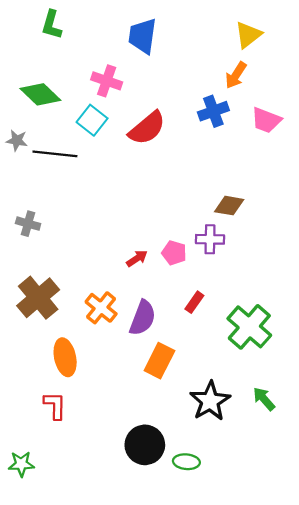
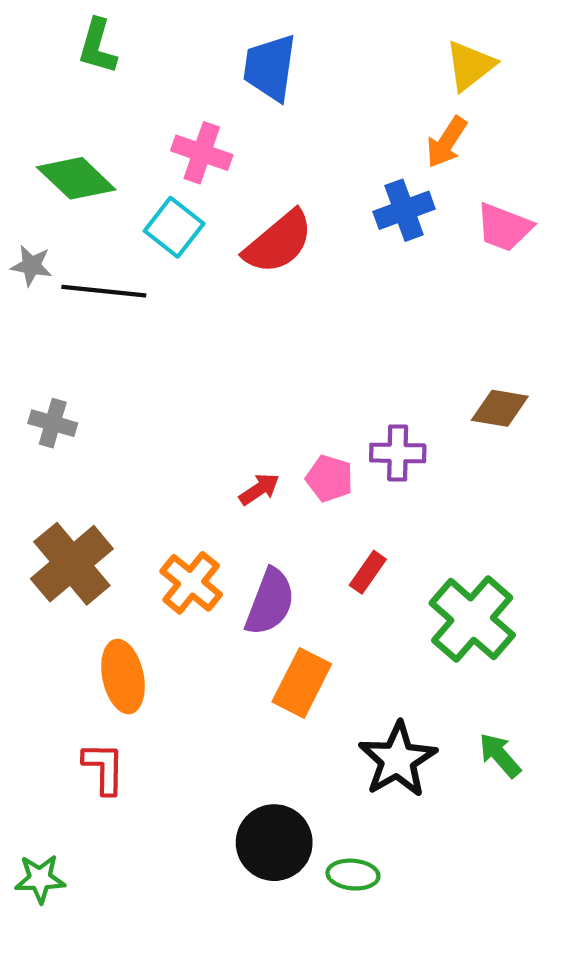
brown diamond: (229, 206) -> (500, 408), moved

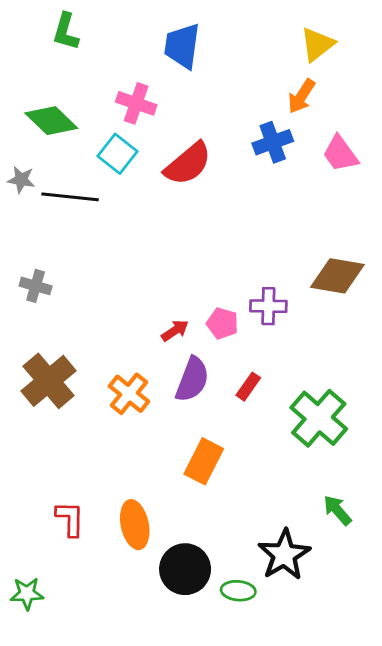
pink trapezoid: (504, 227) -> (340, 154), turned 33
brown diamond: (500, 408) -> (337, 276), size x1.4
purple semicircle: (270, 602) -> (192, 379), moved
orange ellipse: (123, 677) -> (135, 525), moved
black star: (398, 760) -> (284, 555), moved

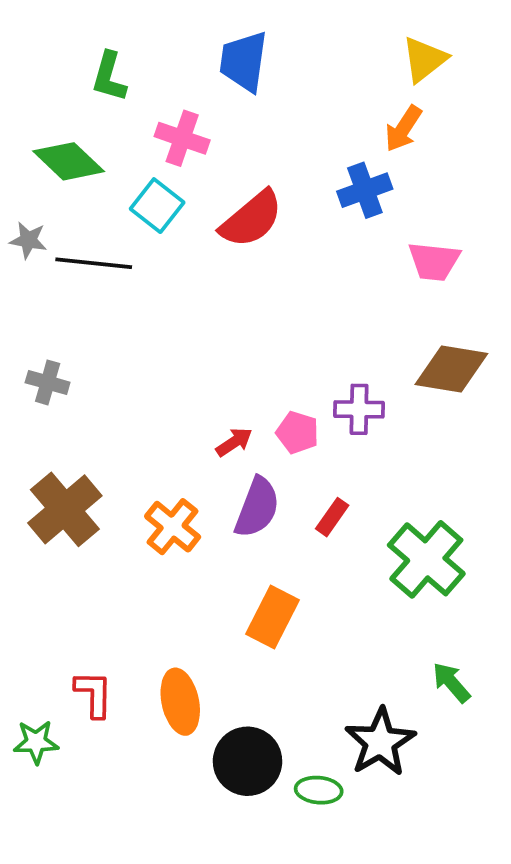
green L-shape: (66, 32) -> (109, 77), moved
pink trapezoid: (340, 154) -> (434, 261), moved, turned -48
green star: (27, 594) -> (36, 742), moved

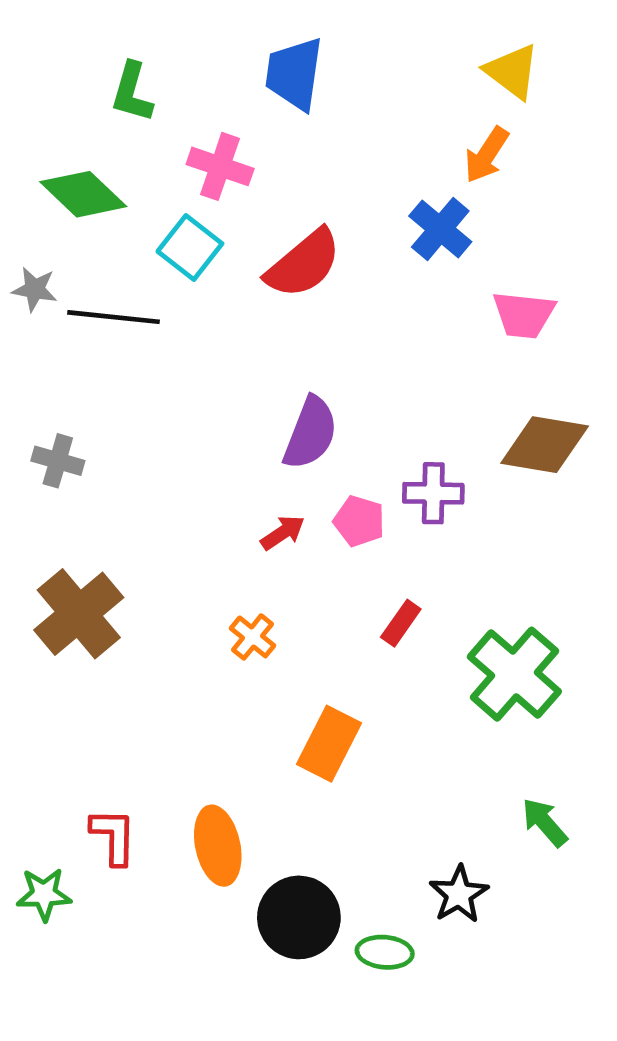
yellow triangle: (424, 59) -> (512, 71), turned -45
blue cross: (365, 190) -> (440, 229), turned -30
purple semicircle: (257, 507) -> (310, 433), moved
orange cross: (173, 527) -> (253, 637), moved, size x0.7
black star: (380, 742) -> (459, 894), size x0.7

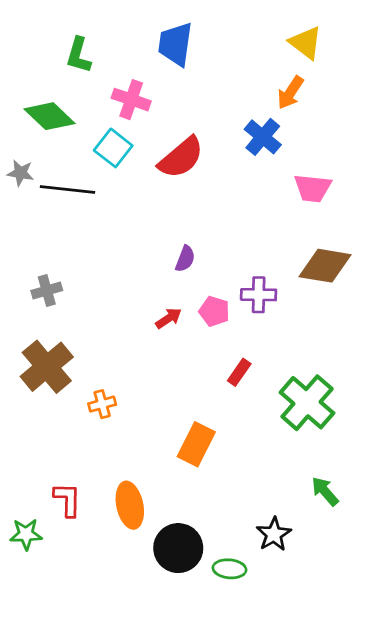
purple semicircle: (310, 433) -> (185, 259), size x0.6
gray cross: (58, 461) -> (47, 291), moved, turned -32
orange cross: (253, 637) -> (102, 404), moved, turned 36

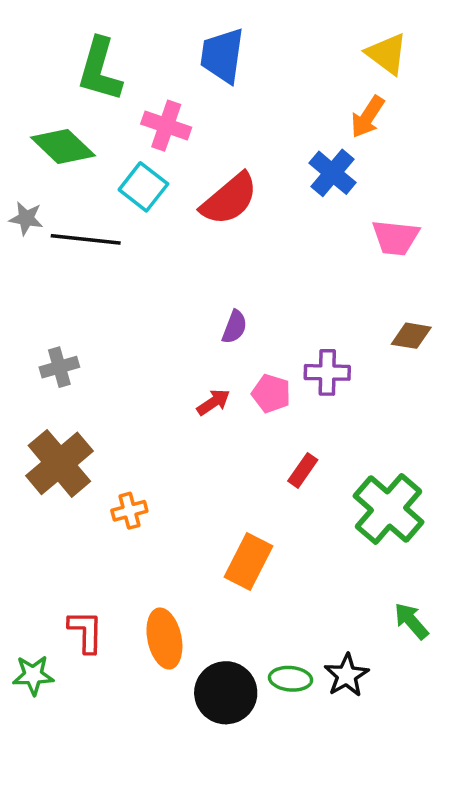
green L-shape: (79, 55) -> (100, 70), size x1.4
brown diamond: (325, 266) -> (411, 336), size x0.6
green ellipse: (229, 569) -> (291, 679), moved

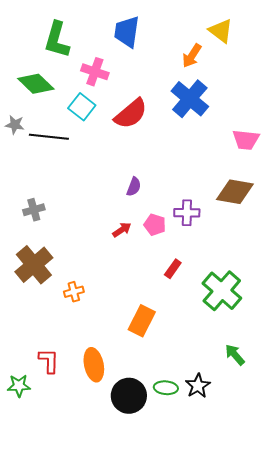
orange arrow: (368, 117) -> (192, 56), moved
blue cross: (333, 173) -> (190, 99), size x1.4
pink trapezoid: (396, 238) -> (246, 140), moved
brown diamond: (411, 336) -> (235, 192), size x1.6

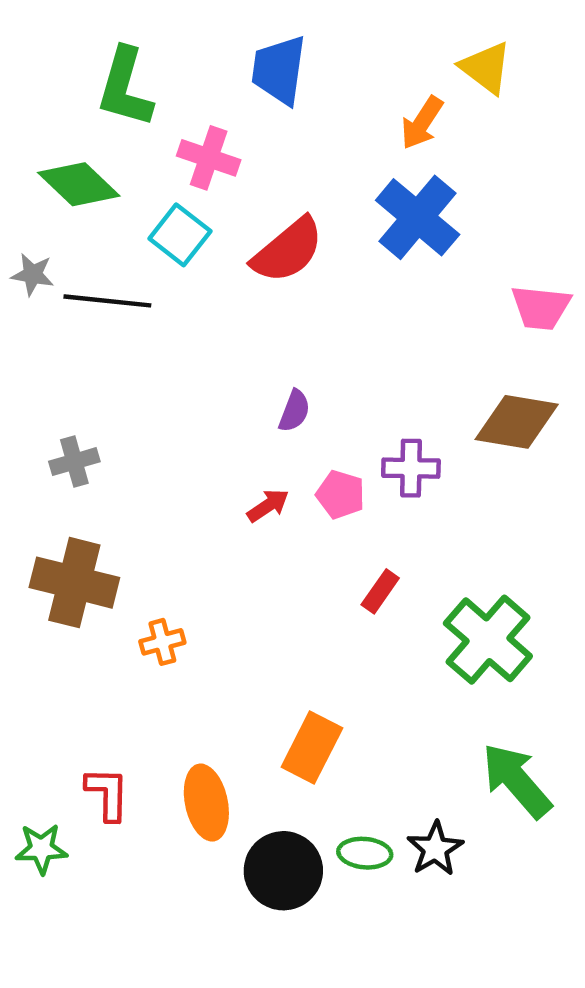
brown cross: (34, 265) -> (74, 583), turned -36
orange rectangle: (142, 321) -> (312, 748), moved
green arrow: (235, 355) -> (517, 781), size x1.6

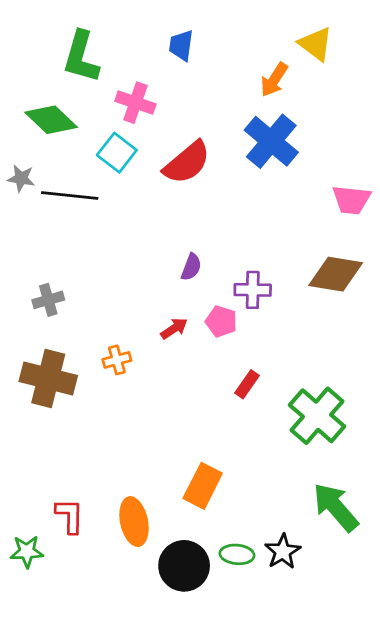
blue trapezoid: (279, 70) -> (181, 45), size x0.7
purple cross: (411, 468) -> (253, 290), moved
orange cross: (162, 642) -> (117, 360), moved

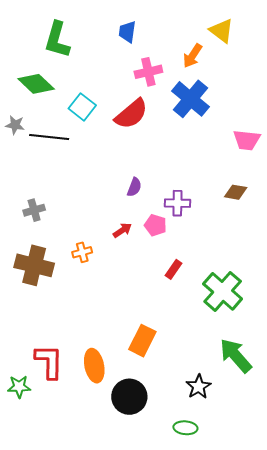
pink cross: (135, 103) -> (148, 72), moved, turned -32
brown diamond: (336, 274) -> (236, 192), size x0.6
red L-shape: (70, 516) -> (49, 362), size x1.4
green ellipse: (237, 554) -> (185, 428), moved

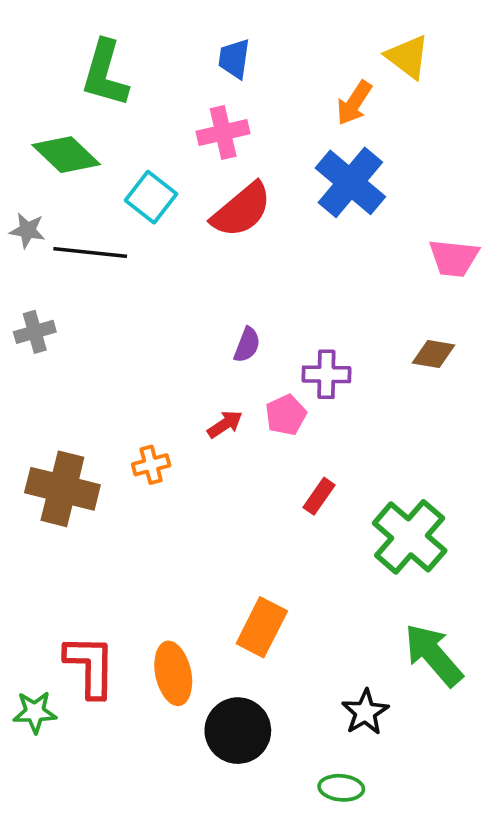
pink cross: (148, 72) -> (223, 133), moved
gray cross: (34, 210) -> (35, 332), moved
pink pentagon: (155, 225) -> (286, 415), turned 30

